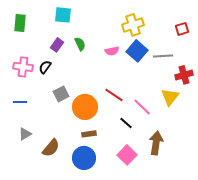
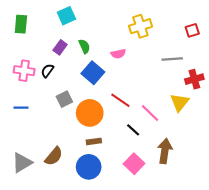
cyan square: (63, 15) -> (66, 16), turned -30
blue square: (137, 51) -> (93, 73), moved
gray triangle: (25, 134) -> (22, 163), moved, size x1.5

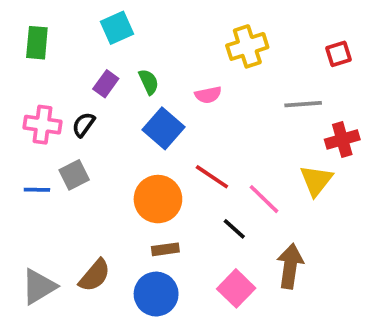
gray square: (64, 99) -> (74, 175), moved

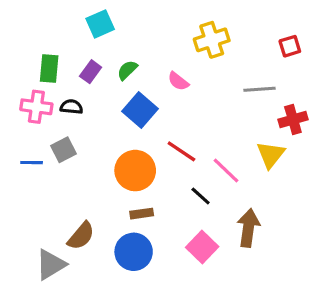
green rectangle: (37, 43) -> (49, 69), moved
green semicircle: (149, 82) -> (127, 70), turned -110
pink semicircle: (208, 95) -> (178, 81), turned 50
black semicircle: (83, 125) -> (71, 107), turned 60
gray triangle: (39, 287) -> (51, 265), moved

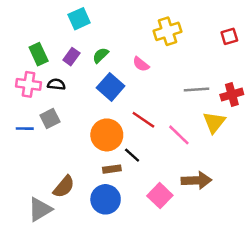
green rectangle: (49, 69) -> (39, 54), turned -30
gray line: (259, 89) -> (196, 89), moved
black line: (201, 196) -> (132, 155), moved
brown arrow: (248, 228) -> (196, 180), turned 80

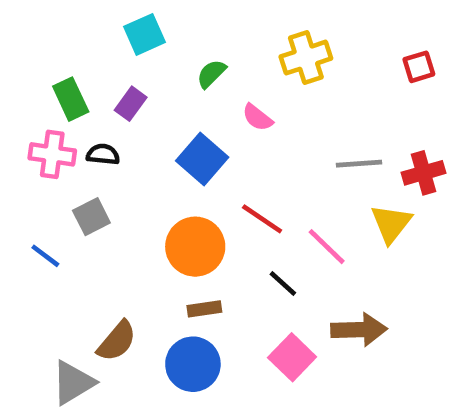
green semicircle: (101, 55) -> (211, 74), moved
blue line: (25, 129) -> (45, 256), moved, turned 36
black line: (132, 155) -> (283, 283), moved

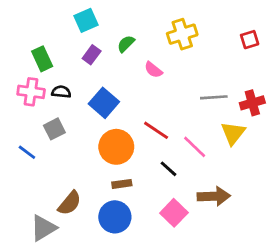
purple rectangle: (131, 104) -> (92, 55), moved
blue square: (202, 159) -> (104, 103), moved

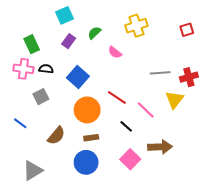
blue line: (27, 152) -> (20, 123), moved
brown semicircle: (70, 203) -> (56, 136), moved

